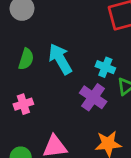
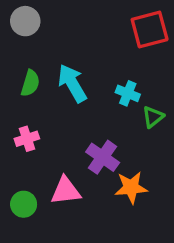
purple cross: (93, 97) -> (103, 157), moved

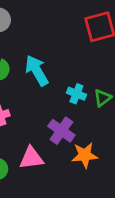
cyan cross: (128, 93) -> (76, 94), moved

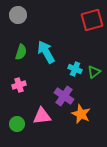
orange star: (85, 155) -> (81, 114), turned 30

